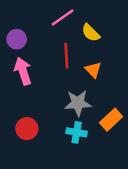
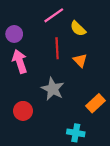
gray star: (78, 103) -> (53, 89), moved, turned 30
cyan cross: (77, 132) -> (76, 133), moved

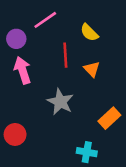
pink line: (54, 15) -> (45, 20), moved
red circle: (23, 111) -> (15, 134), moved

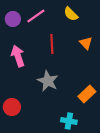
yellow semicircle: (89, 33) -> (71, 14), moved
purple circle: (16, 39) -> (13, 19), moved
orange triangle: (92, 69) -> (86, 43), moved

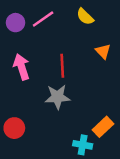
red line: (52, 44) -> (62, 66), moved
gray star: (48, 81) -> (57, 97), turned -30
orange rectangle: (87, 94) -> (103, 127), moved

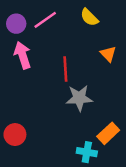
pink arrow: (21, 67) -> (23, 55), moved
gray star: (57, 97) -> (79, 98), moved

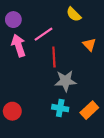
pink line: (45, 20) -> (44, 34), moved
cyan cross: (87, 152) -> (60, 108), moved

